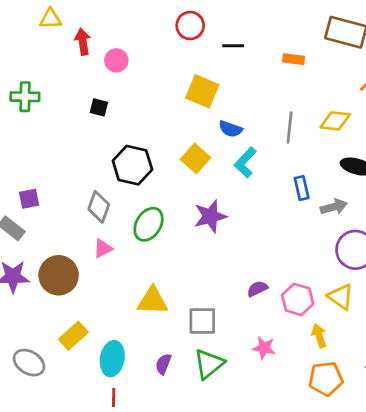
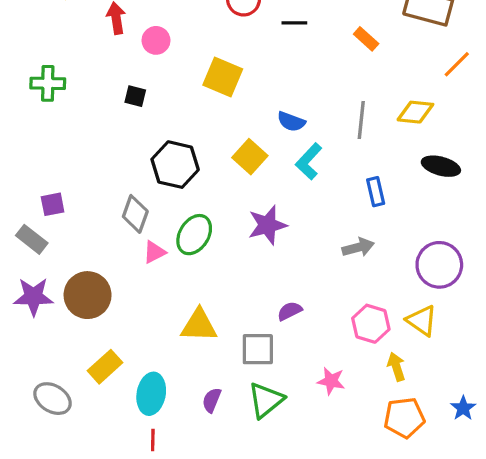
orange rectangle: (294, 59) -> (366, 39), turned 35
yellow square: (202, 91) -> (223, 77), moved
gray arrow: (334, 207) -> (358, 247), moved
pink triangle: (103, 248) -> (154, 252), moved
purple semicircle: (257, 289) -> (290, 311), moved

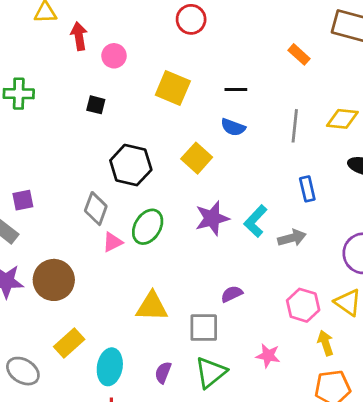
black line: (294, 23) -> (236, 89), moved
cyan L-shape: (309, 161) -> (256, 221), moved

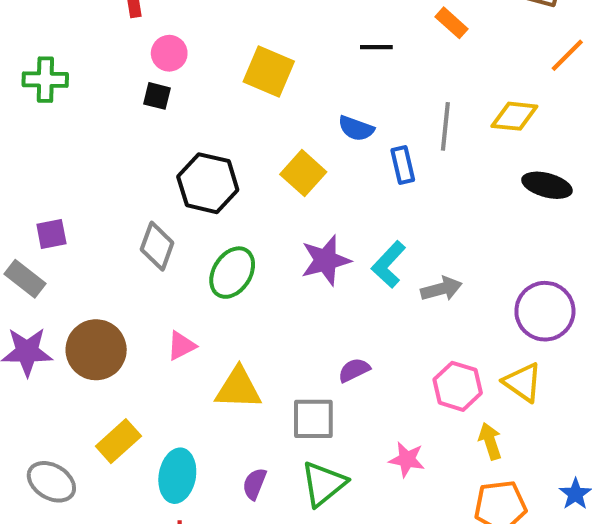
pink circle: (114, 56) -> (169, 53), moved
black line: (236, 89) -> (376, 47), moved
blue rectangle: (307, 189) -> (403, 165), moved
pink triangle: (113, 242) -> (181, 346), moved

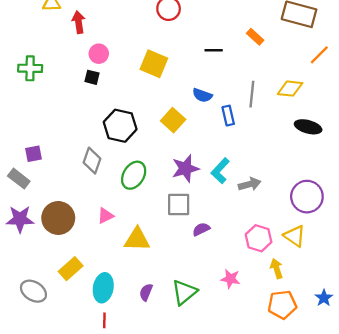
gray square: (313, 419) -> (179, 204), moved

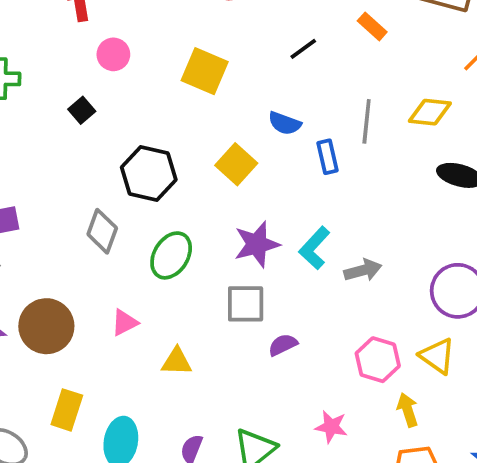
black line: (214, 50) -> (303, 49), turned -36
black square: (92, 77) -> (82, 110), moved, turned 35
yellow triangle: (137, 239) -> (177, 362), size x0.7
yellow rectangle: (71, 269) -> (67, 410), turned -30

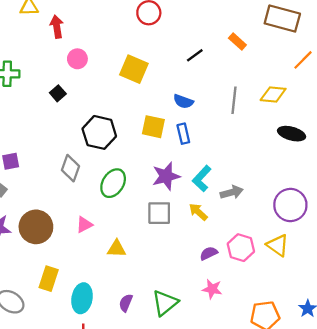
blue rectangle: (327, 157) -> (183, 134), moved
yellow square: (236, 164) -> (153, 127), turned -30
purple semicircle: (283, 345) -> (209, 253), moved
yellow arrow: (408, 410) -> (198, 212), moved, turned -30

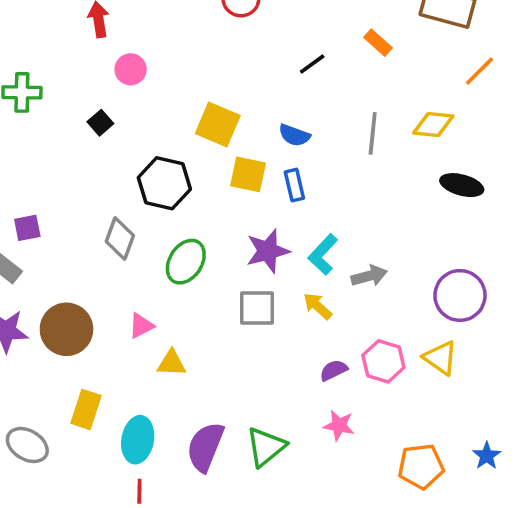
yellow square: (134, 69) -> (218, 125), moved
yellow triangle: (117, 249) -> (172, 363), moved
purple semicircle: (126, 303) -> (205, 447), size x1.8

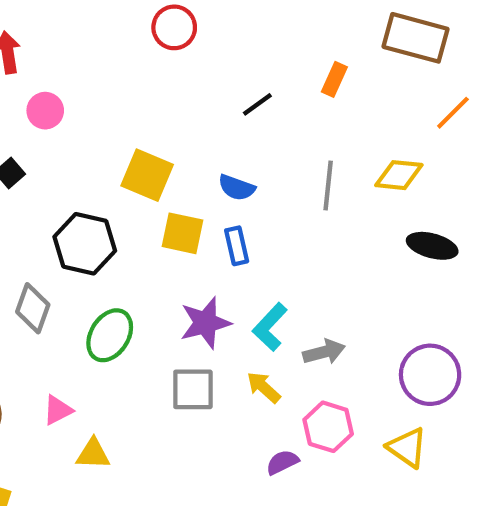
orange rectangle: (378, 43) -> (334, 79), turned 72
pink hexagon: (383, 361) -> (328, 427), moved

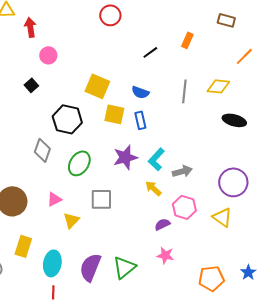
brown rectangle: (415, 38) -> (226, 20), size x0.6
gray square: (193, 389) -> (101, 199), moved
yellow triangle: (93, 454) -> (71, 220), turned -48

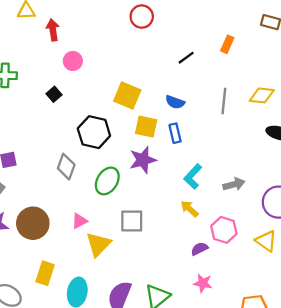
purple star: (125, 157) -> (143, 160), moved
gray arrow: (182, 171) -> (234, 184), moved
yellow triangle: (71, 220) -> (98, 244), size x1.4

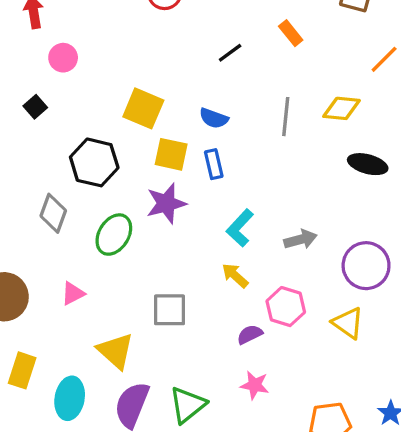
orange rectangle: (227, 44) -> (291, 33), turned -63
gray square: (132, 221) -> (170, 310), moved
yellow triangle: (98, 244) -> (115, 351), moved, turned -32

